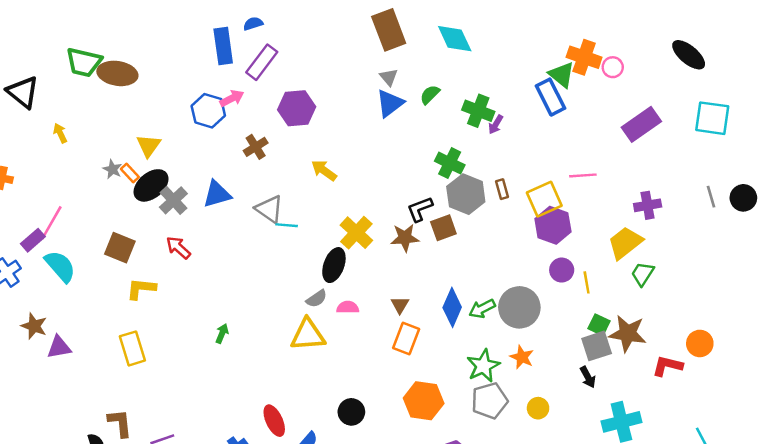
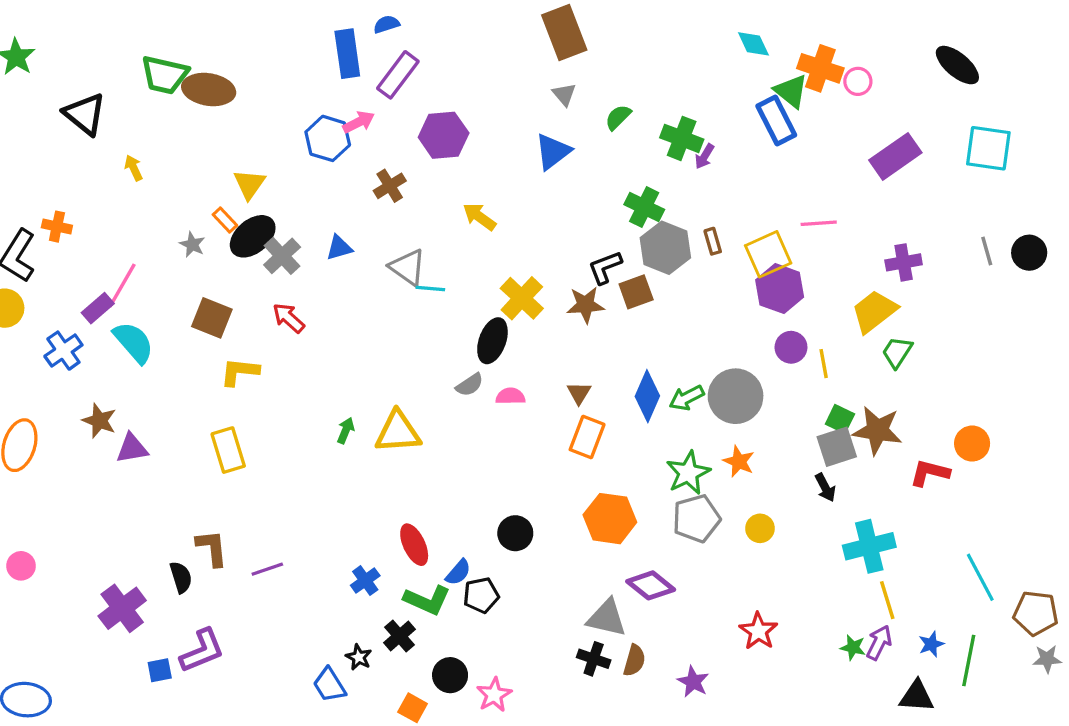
cyan diamond: (455, 39) -> (753, 44), moved, size x0.7
blue triangle: (390, 103) -> (553, 152), moved
gray star: (112, 169) -> (192, 244), moved
blue triangle: (217, 194) -> (339, 248), size x0.7
yellow triangle: (308, 335) -> (398, 432), moved

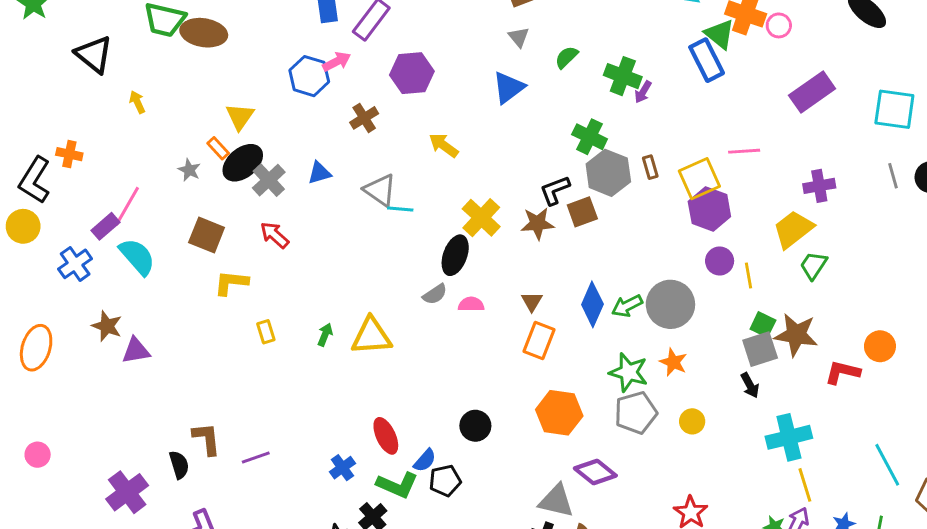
cyan square: (988, 148) -> (894, 109), moved
yellow rectangle: (228, 450) -> (266, 332), moved, size x0.6
green star: (688, 473) -> (629, 372), turned -30

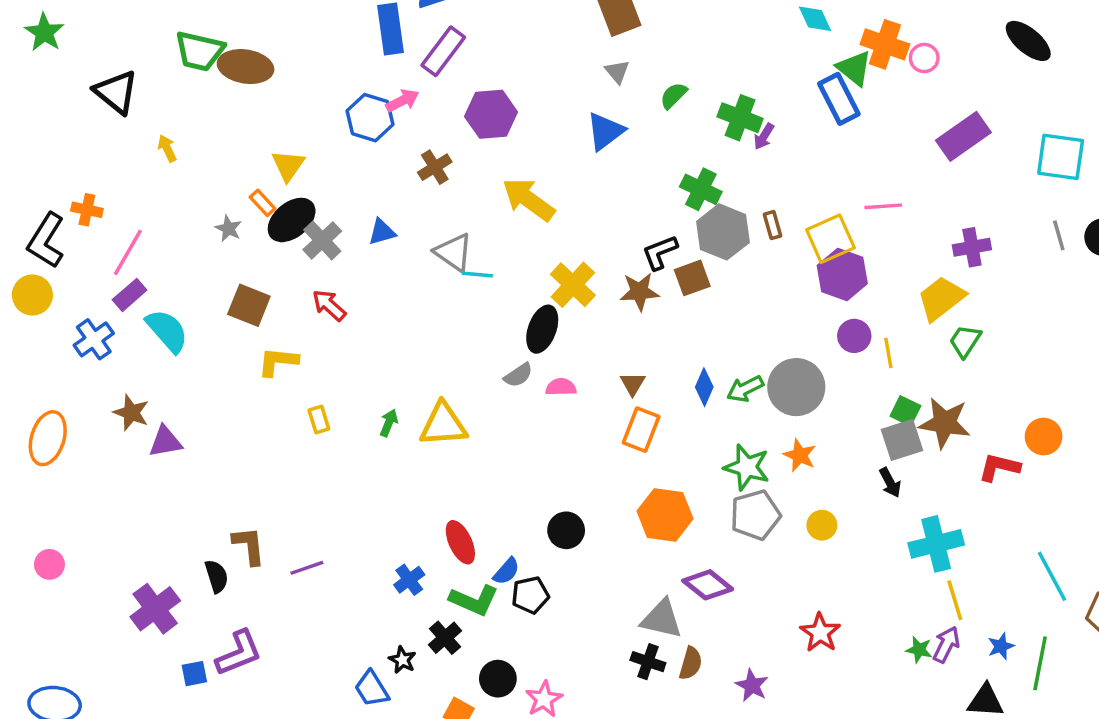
yellow arrow: (444, 145) -> (529, 200), size x1.5
pink line: (127, 206) -> (128, 252), moved
blue diamond: (592, 304) -> (704, 387), size x0.7

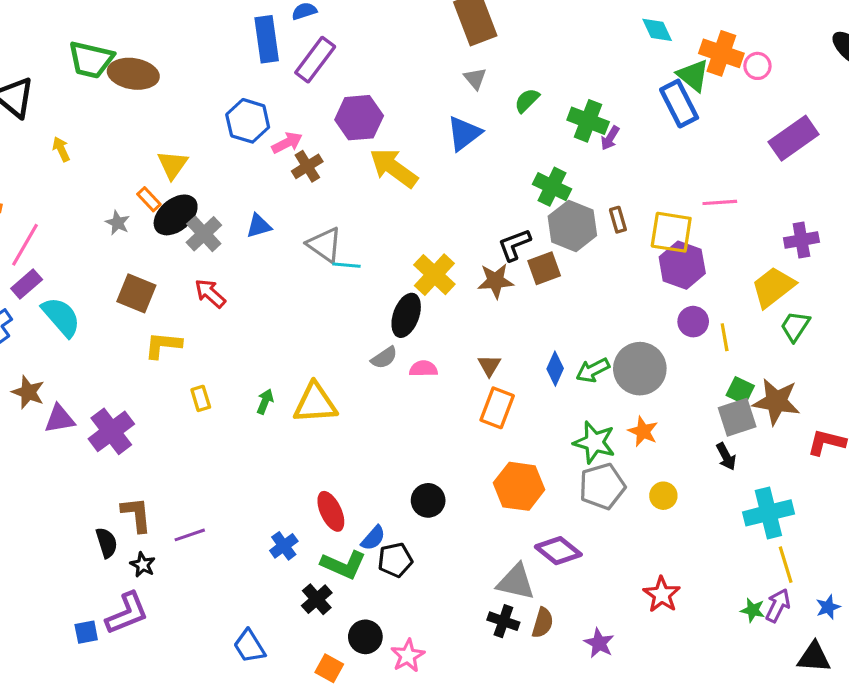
pink arrow: (402, 101) -> (287, 143), moved
yellow arrow: (529, 200) -> (394, 168), moved
yellow square: (830, 239) -> (671, 232), turned 33
purple cross: (155, 609) -> (111, 431), moved
black star: (402, 660) -> (143, 565), moved

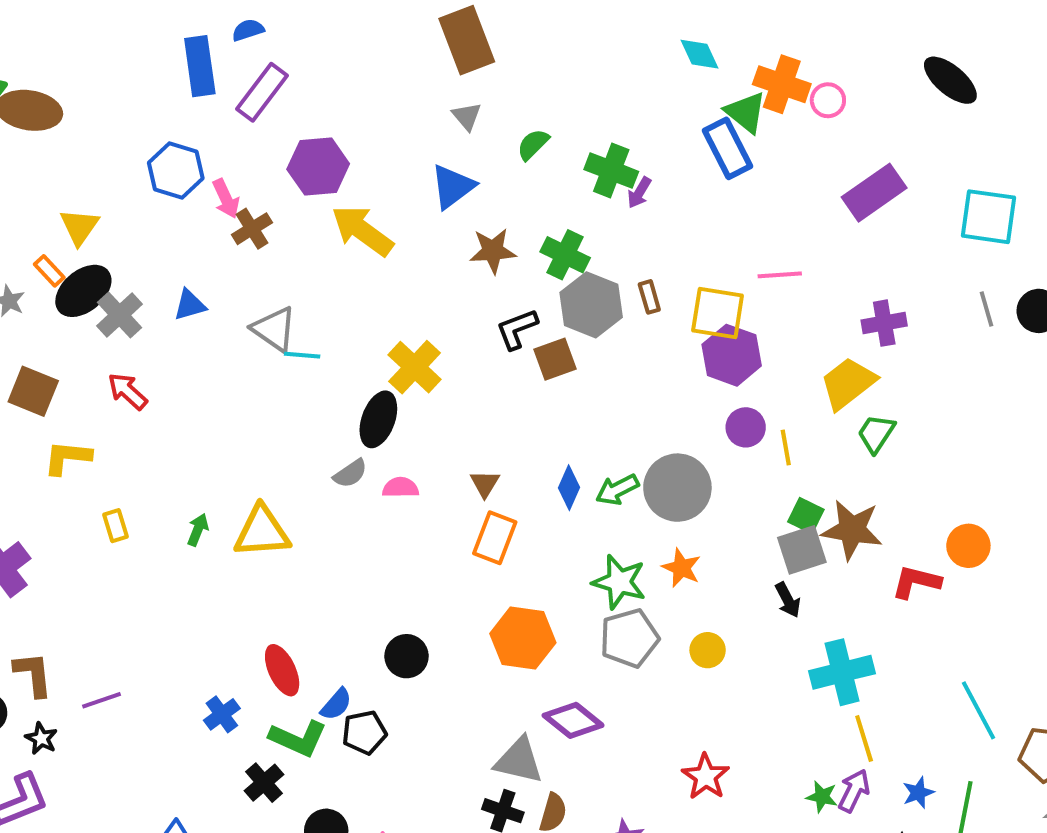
pink arrow: (287, 143) -> (226, 199), turned 92
brown star: (496, 281) -> (493, 251), moved

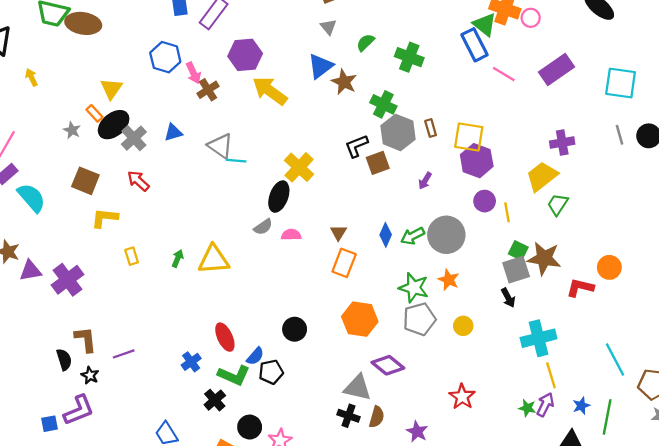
purple arrow: (639, 193) -> (425, 181), moved
brown star: (493, 251) -> (344, 82), moved, turned 30
pink line: (780, 275) -> (504, 74), moved, turned 35

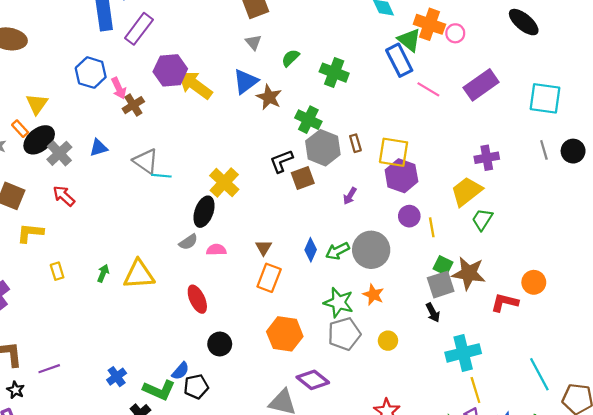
yellow arrow: (270, 91) -> (195, 85), moved
red ellipse: (225, 337) -> (197, 299), moved

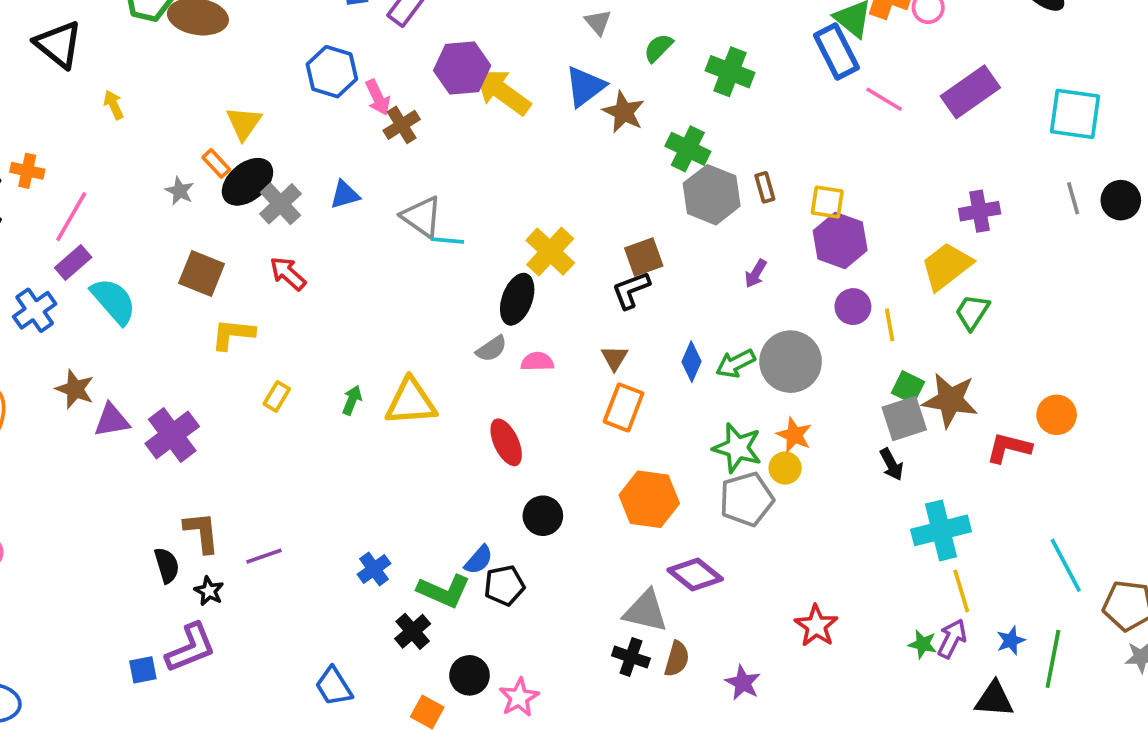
yellow square: (394, 152) -> (827, 202), size x0.7
black L-shape: (281, 161) -> (631, 290), moved
brown square: (303, 178) -> (644, 257), moved
yellow rectangle: (57, 271) -> (277, 396), turned 48
yellow circle: (388, 341) -> (785, 468), moved

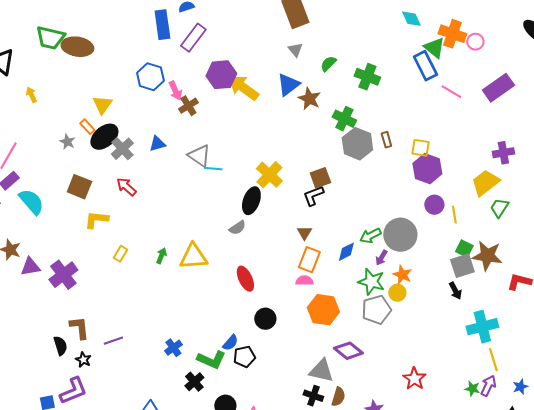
purple arrow: (756, 274) -> (381, 258), moved
pink semicircle: (537, 362) -> (304, 281), moved
blue diamond: (691, 362) -> (346, 252), moved, turned 40

